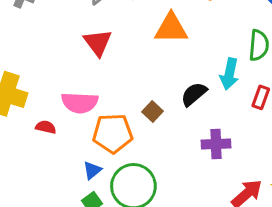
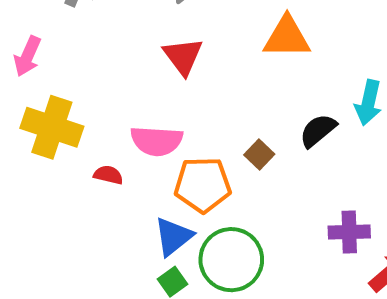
purple cross: (216, 144) -> (349, 232), moved
blue triangle: (92, 170) -> (173, 237), size x1.5

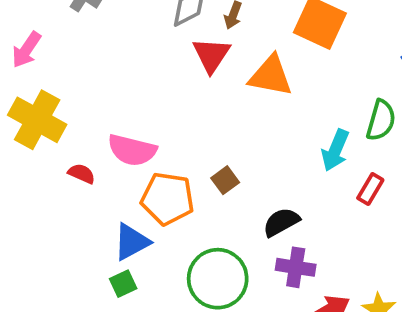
red triangle: (183, 56) -> (211, 55), moved
black semicircle: (318, 131) -> (281, 222), moved
green circle: (231, 260) -> (218, 279), moved

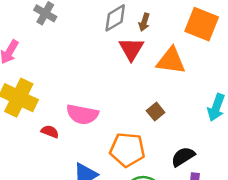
brown square: (225, 180) -> (156, 112), moved
orange pentagon: (168, 199) -> (127, 150), moved

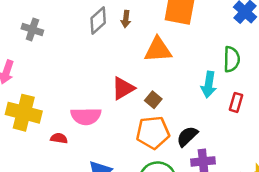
red triangle: (131, 49) -> (123, 88), moved, turned 40
orange pentagon: (127, 150) -> (153, 133), moved

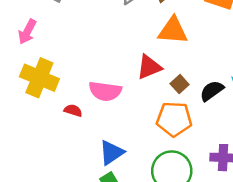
orange triangle: (158, 50) -> (173, 31), moved
black semicircle: (187, 136) -> (212, 91), moved

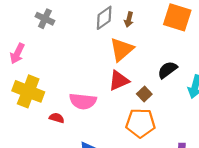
orange triangle: (173, 31) -> (122, 49), moved, turned -44
black semicircle: (212, 91) -> (167, 70), moved

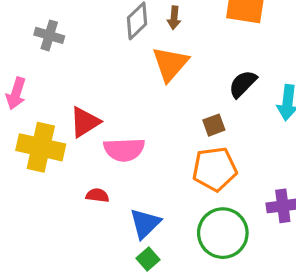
red triangle: (119, 81) -> (85, 122), moved
brown square: (144, 94) -> (214, 125), turned 32
red semicircle: (57, 118) -> (97, 195), moved

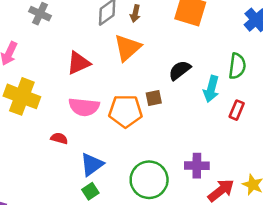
red triangle: (85, 122) -> (78, 63), moved
orange pentagon: (215, 169) -> (125, 111), moved

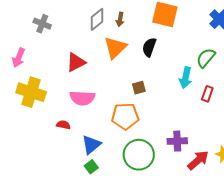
green semicircle: (237, 66) -> (206, 58), turned -145
black semicircle: (180, 70) -> (149, 47), moved, turned -30
orange pentagon: (125, 111) -> (125, 116), moved

